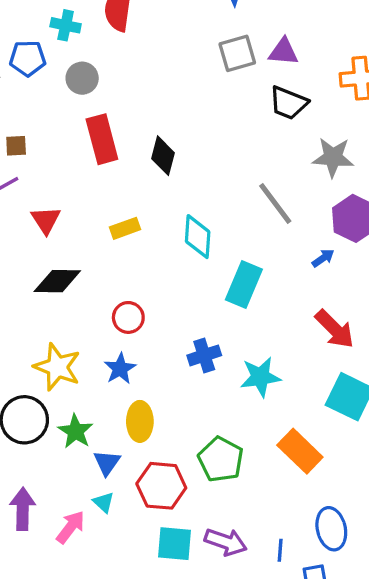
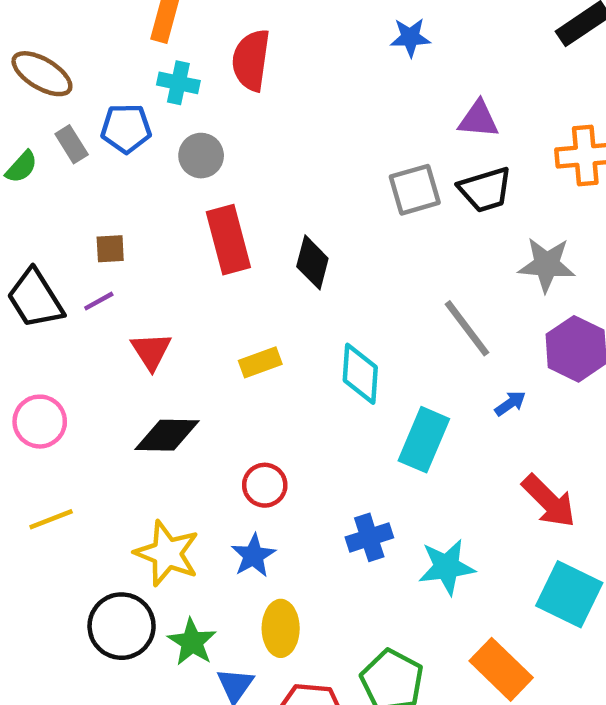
gray square: (237, 53) -> (415, 190), moved
black trapezoid: (288, 103) -> (485, 190), turned -39
blue arrow: (323, 258) -> (510, 403), moved

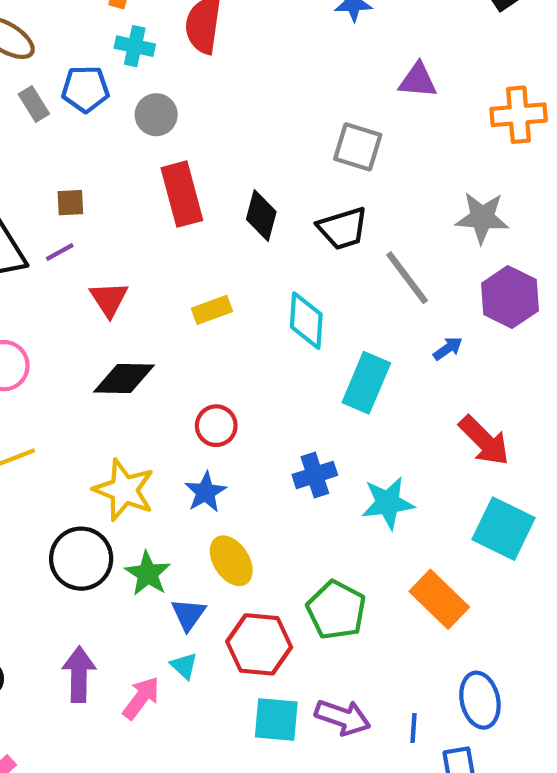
gray square: (415, 190) -> (358, 147), turned 33
black trapezoid: (485, 190) -> (343, 228), moved
yellow ellipse: (281, 628) -> (231, 561), turned -33

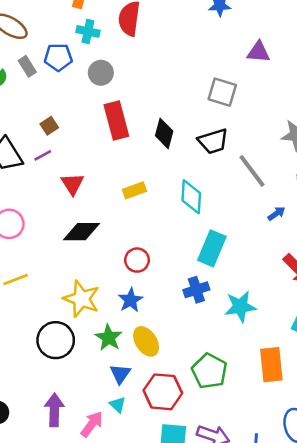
brown square: (70, 203) -> (49, 126), turned -30
cyan rectangle: (366, 383) -> (212, 248), moved
green star: (148, 574) -> (109, 338), moved
orange rectangle: (439, 599) -> (271, 365), turned 40

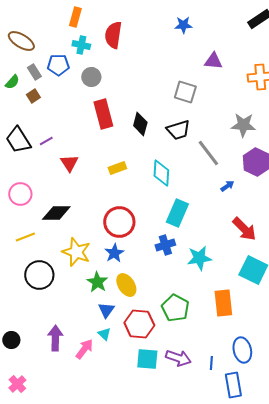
brown square: (49, 126) -> (33, 96), moved
black diamond: (81, 232) -> (56, 213), moved
red circle: (137, 260) -> (119, 222), size x1.6
black circle: (56, 340) -> (39, 275), moved

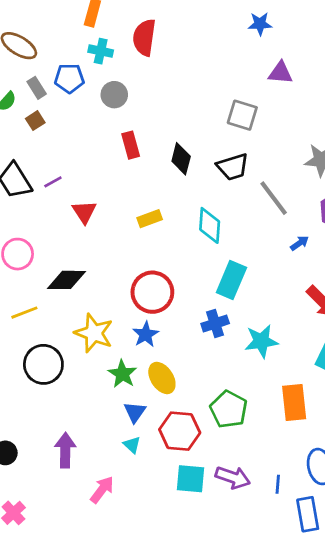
blue star: (183, 25) -> (260, 24), moved
red rectangle: (103, 114) -> (131, 145), size x0.7
pink arrow: (84, 349) -> (102, 490), moved

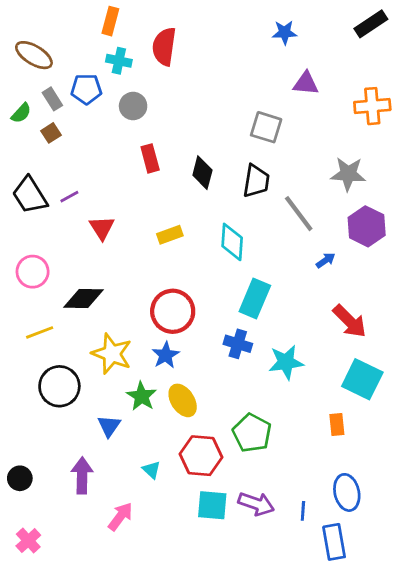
black trapezoid: (233, 167) -> (256, 181), turned -64
blue cross: (215, 324) -> (238, 344), turned 35
orange rectangle: (294, 403) -> (337, 424), moved, size x0.6
blue triangle: (135, 412) -> (109, 426), moved

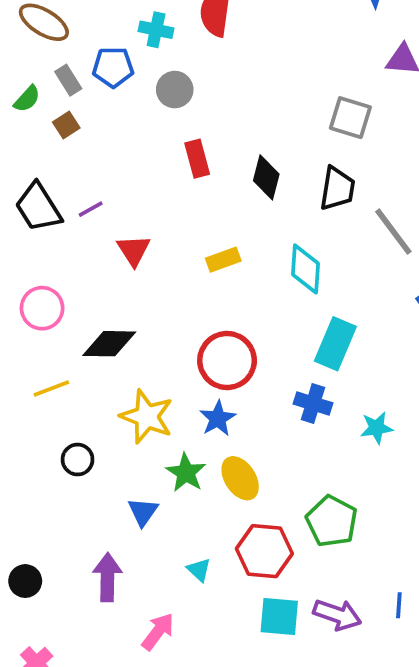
cyan star: (286, 362) -> (377, 428), size x0.7
black circle: (59, 386) -> (78, 460), size x0.6
blue line: (303, 511) -> (399, 605), moved

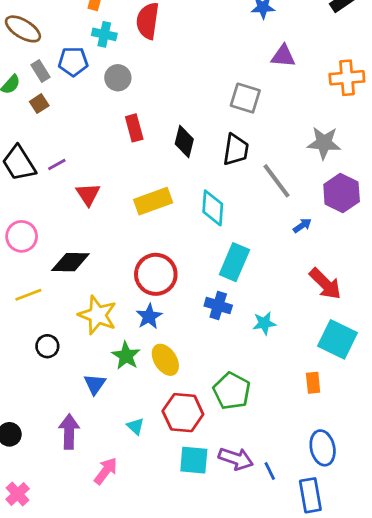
yellow rectangle: (223, 260) -> (153, 201), size x1.5
blue line: (399, 605) -> (270, 471), moved, turned -30

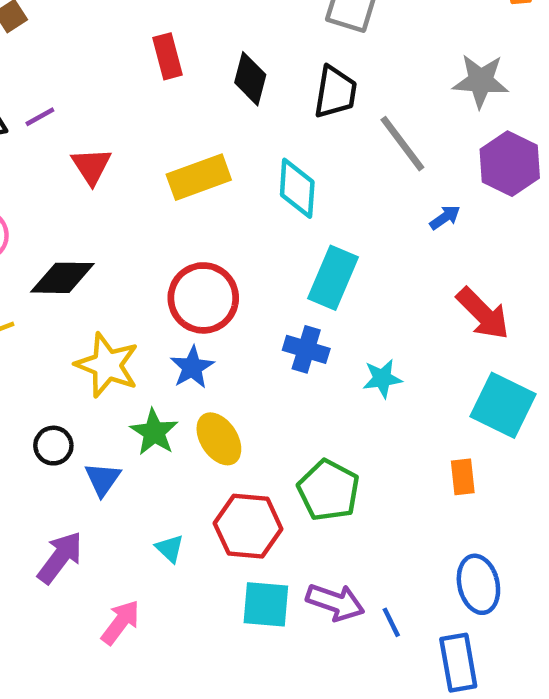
black circle: (47, 346) -> (53, 446), moved
purple arrow: (69, 432) -> (60, 557), turned 36

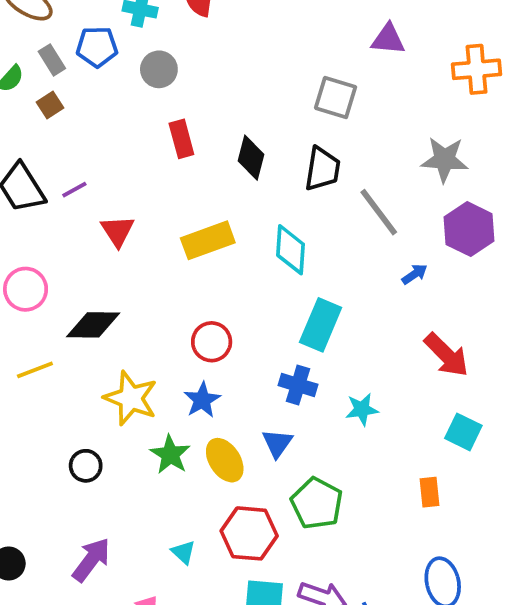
red circle: (203, 298) -> (212, 342), size x0.7
cyan square: (503, 405) -> (463, 432), size x0.7
blue triangle: (103, 479) -> (277, 443), moved

